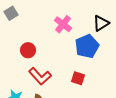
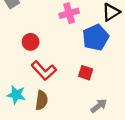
pink cross: (63, 24) -> (69, 13), turned 36

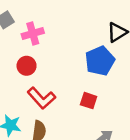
pink cross: (69, 13) -> (33, 34), moved

